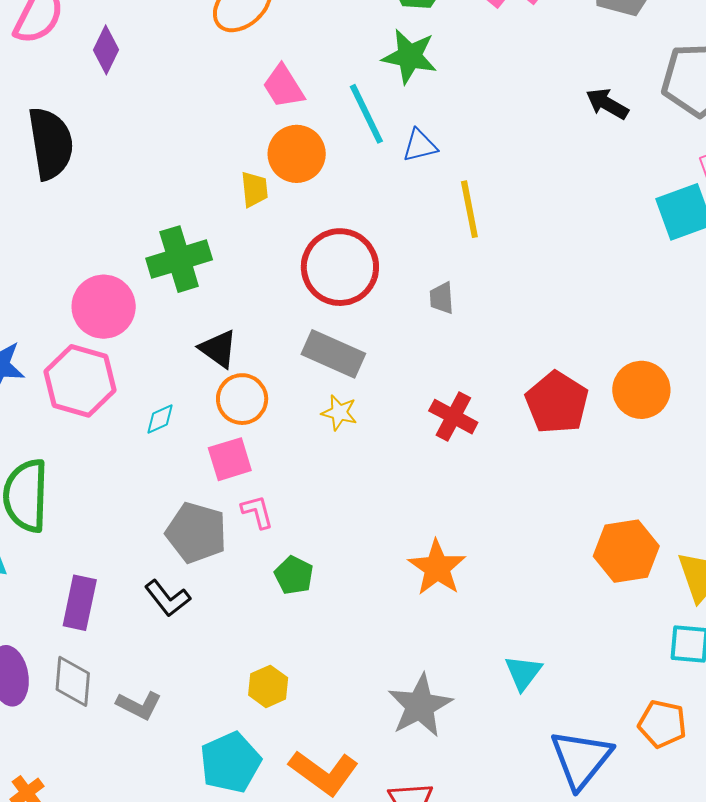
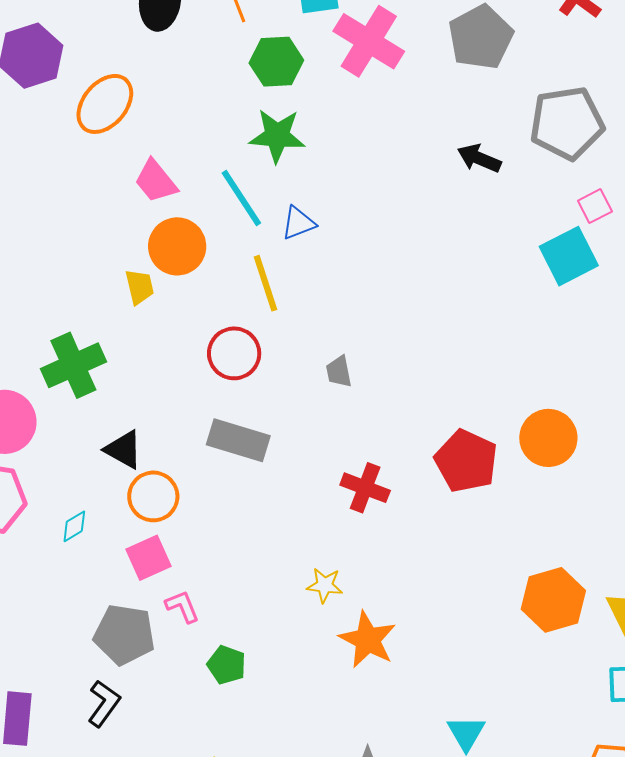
yellow line: (469, 209) -> (266, 283), moved
red circle: (340, 267) -> (234, 353), size x0.7
yellow star: (339, 413) -> (325, 585), moved
black L-shape: (167, 598) -> (104, 703), turned -99

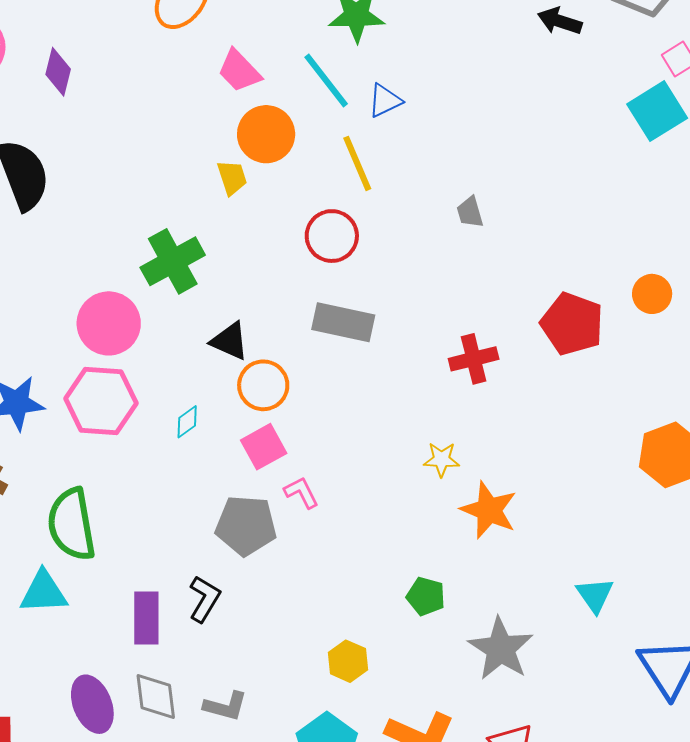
gray trapezoid: (339, 372) -> (470, 212), moved
orange circle: (548, 438) -> (652, 294), size x0.7
red cross: (365, 488) -> (474, 359), turned -30
green pentagon: (227, 665) -> (426, 596), moved
black L-shape: (104, 703) -> (204, 599), moved

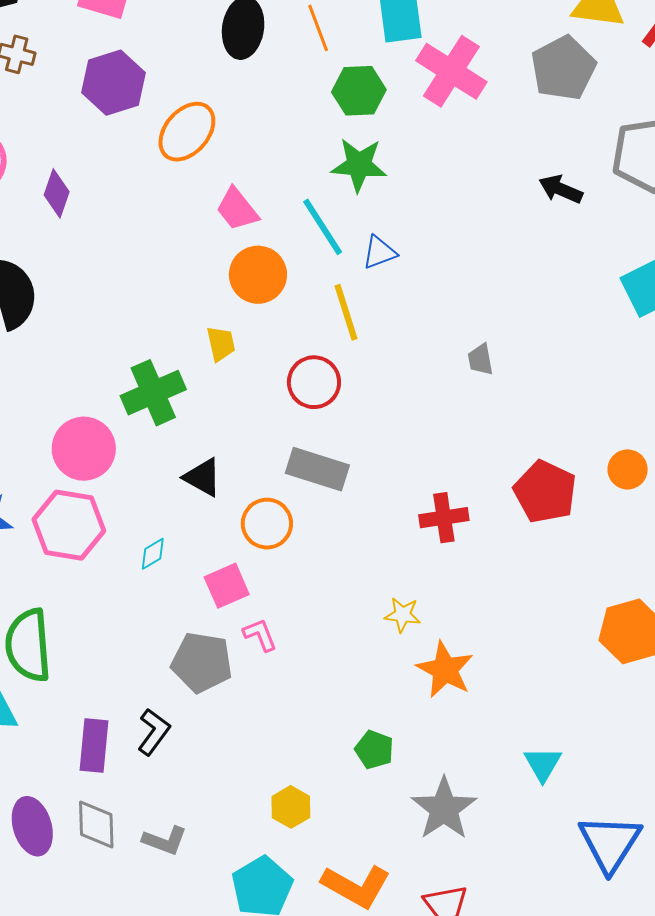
yellow trapezoid: (232, 178) -> (221, 344), moved
gray trapezoid: (470, 212) -> (480, 360), moved
orange circle: (263, 385) -> (267, 524), moved

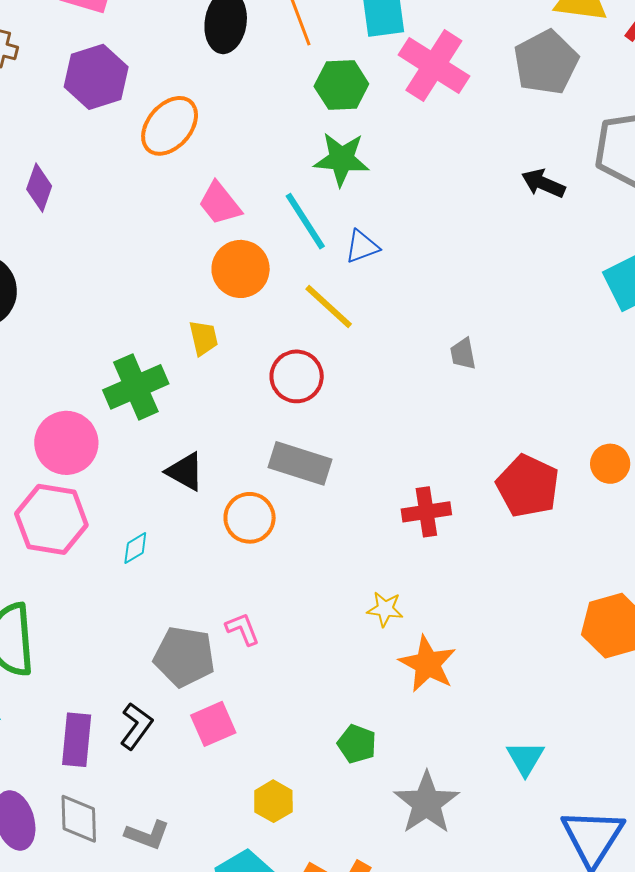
yellow line: (346, 312) -> (329, 306), turned -30
pink square: (227, 586) -> (213, 724), moved

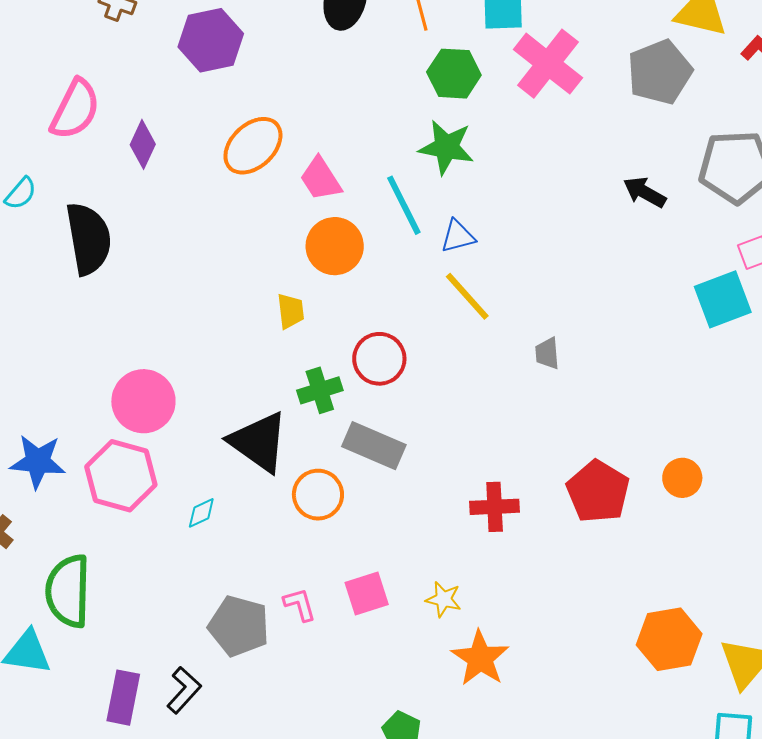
orange ellipse: (170, 126) -> (253, 146), moved
yellow line: (329, 306) -> (467, 296), moved
green cross: (136, 387) -> (320, 390), moved, size x0.7
black triangle: (185, 472) -> (259, 442), size x1.6
pink square: (213, 724) -> (367, 593), moved

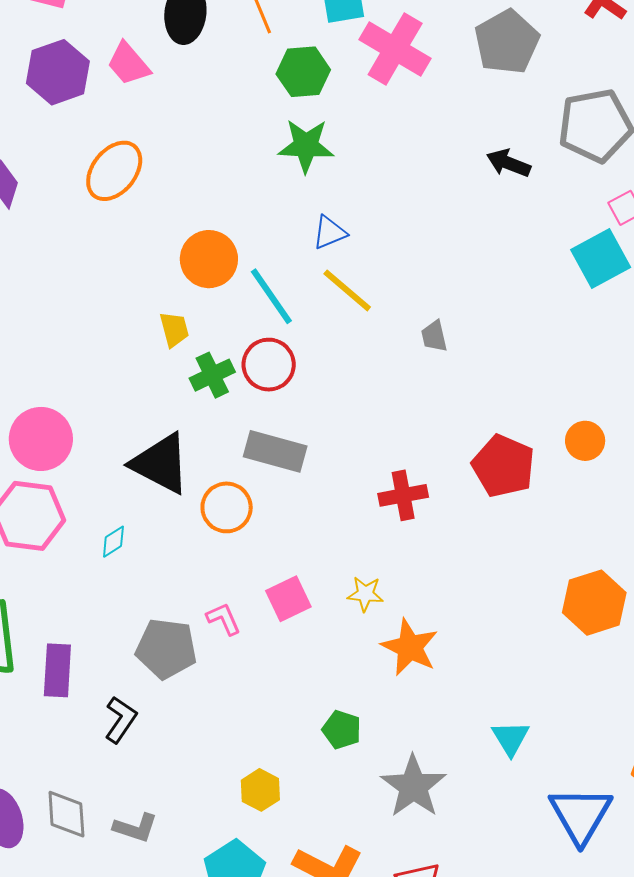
pink trapezoid: (321, 179) -> (128, 64), moved
cyan line: (404, 205) -> (271, 296), moved
green cross: (320, 390) -> (212, 375), moved
purple rectangle: (123, 698) -> (57, 670), moved

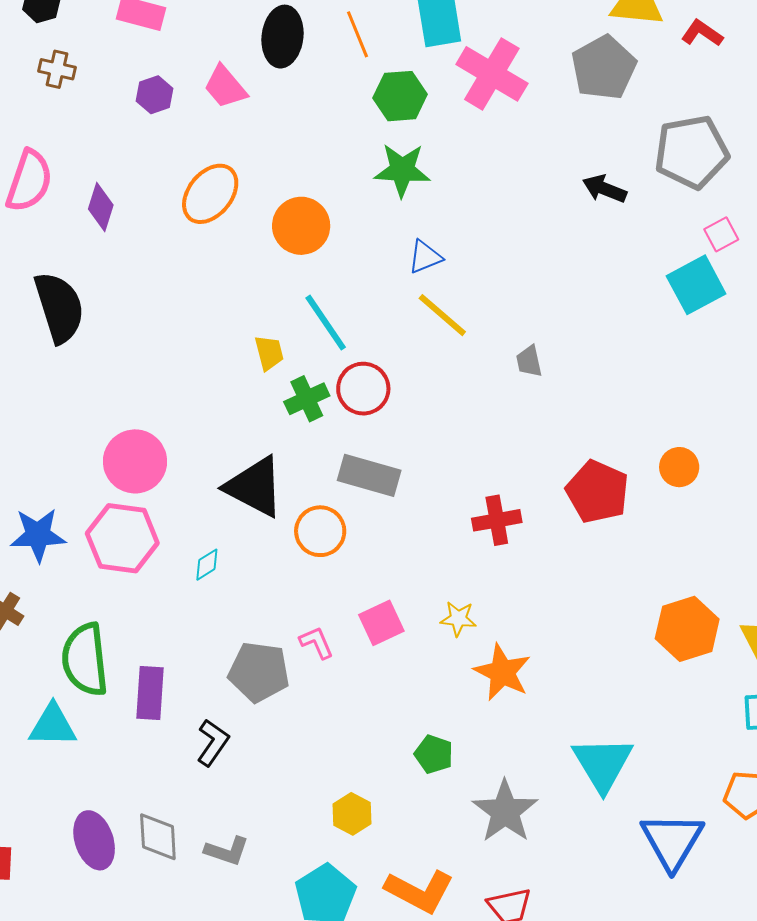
purple hexagon: (58, 72) -> (155, 95), size x0.6
orange circle: (209, 259) -> (301, 226), moved
cyan line: (271, 296) -> (326, 323), moved
cyan triangle: (511, 738) -> (603, 764), size x1.6

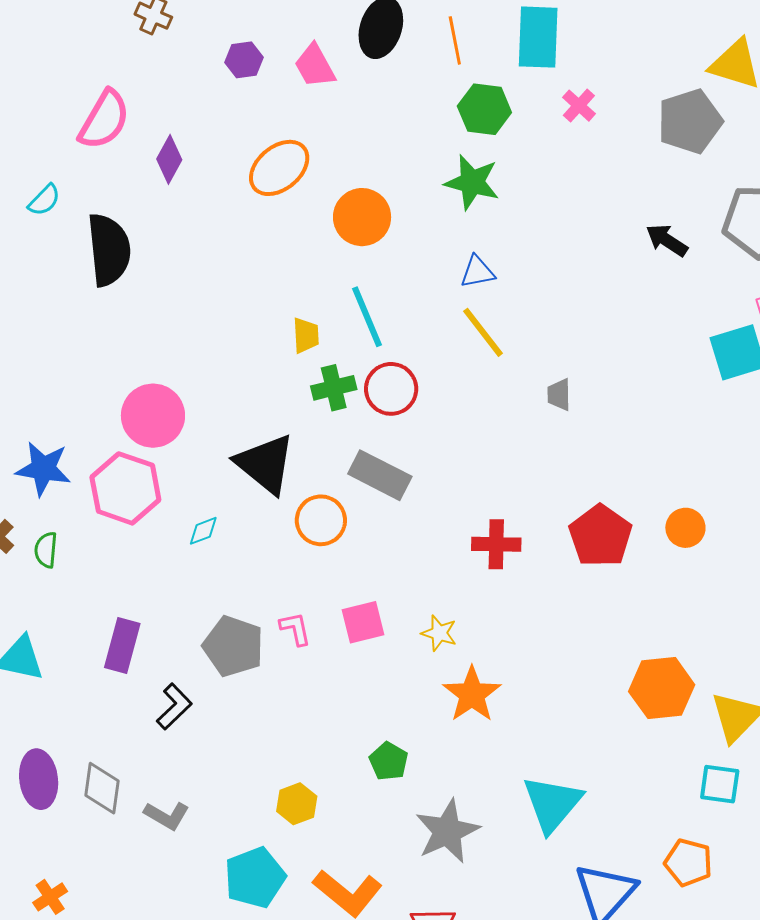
pink cross: (492, 74) -> (579, 106), size x0.5
green semicircle: (85, 660) -> (46, 550), moved, size x0.5

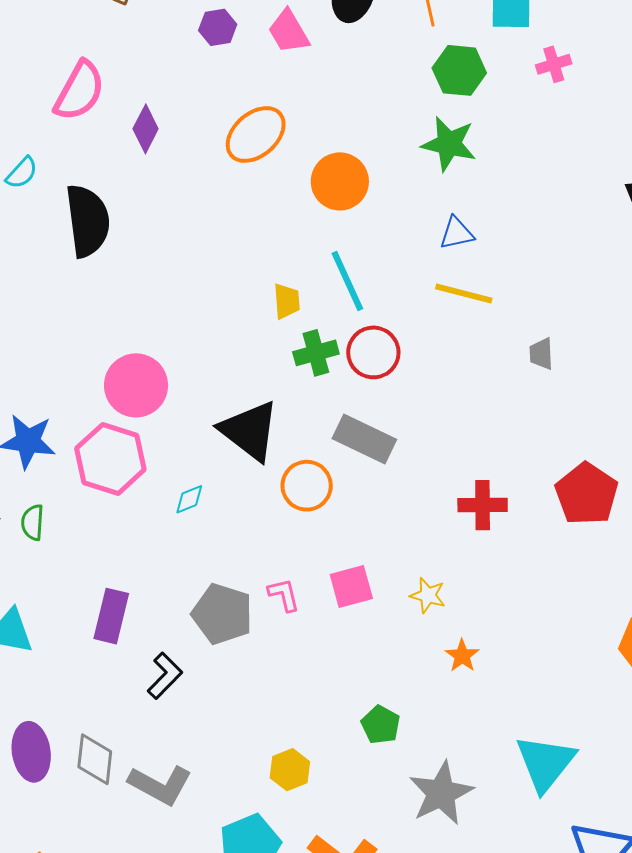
pink cross: (579, 106) -> (554, 64), turned 32
yellow line: (483, 332) -> (464, 293), turned -36
orange star: (472, 694) -> (462, 656), size x0.6
gray L-shape: (167, 816) -> (160, 785), size x1.4

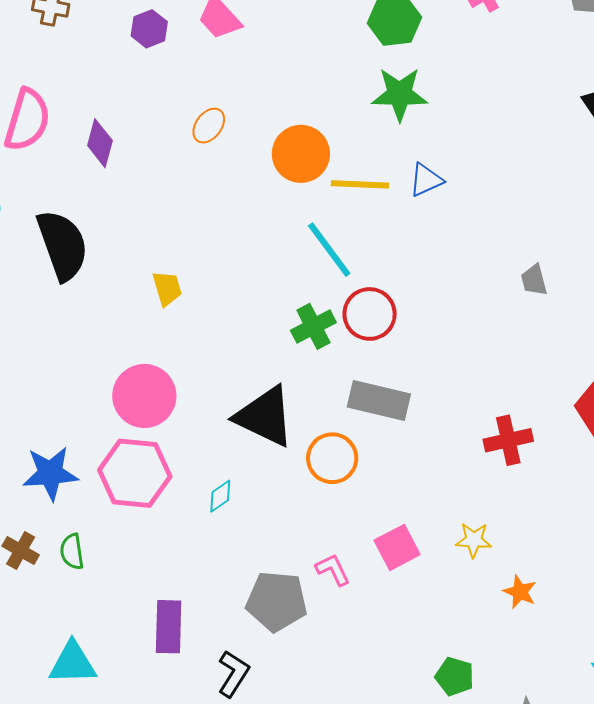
orange ellipse: (256, 134) -> (209, 126), size x0.6
yellow line: (464, 293) -> (360, 184), moved
yellow trapezoid: (287, 301) -> (167, 288), moved

